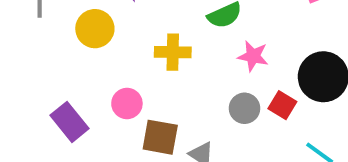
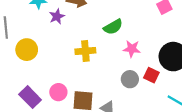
yellow circle: (95, 29) -> (27, 50), moved
pink circle: (127, 103) -> (58, 92), moved

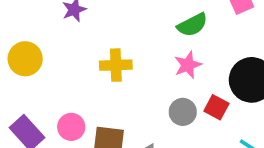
green semicircle: (113, 27) -> (192, 25), moved
pink star: (132, 49) -> (188, 65), turned -30

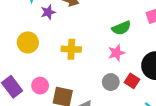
yellow circle: (25, 59) -> (28, 42), moved

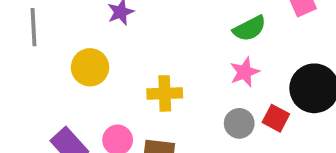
yellow cross: (71, 49) -> (165, 93), moved

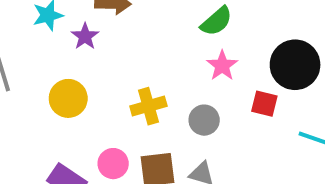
gray circle: (239, 123) -> (204, 120), moved

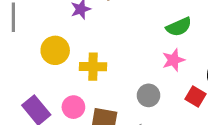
yellow cross: (148, 106) -> (93, 67), moved

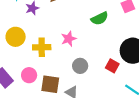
pink star: (173, 60) -> (69, 39), moved

